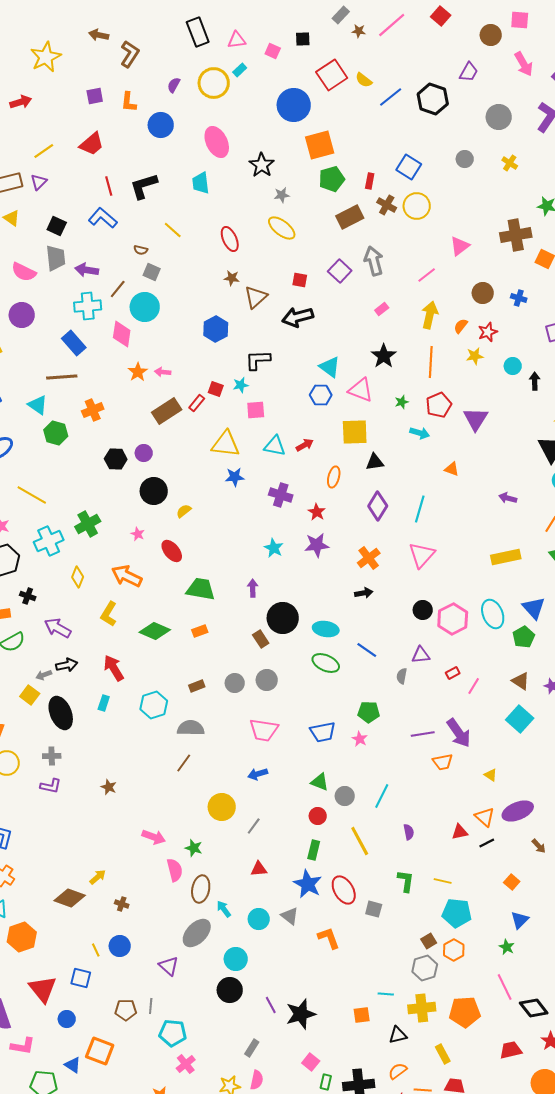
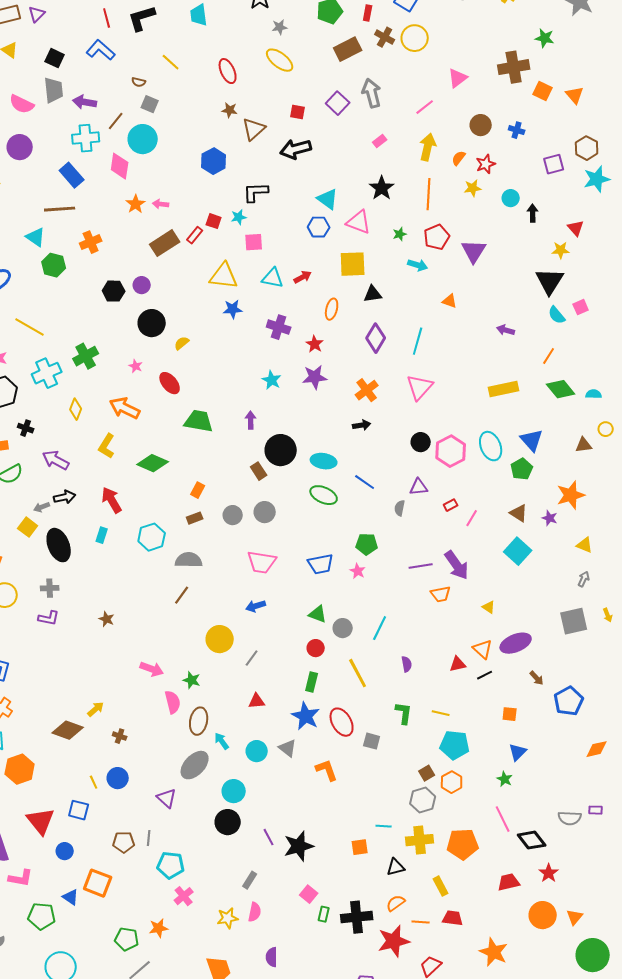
orange rectangle: (200, 631) -> (198, 490), moved, turned -42
orange square: (512, 882) -> (510, 714), turned -35

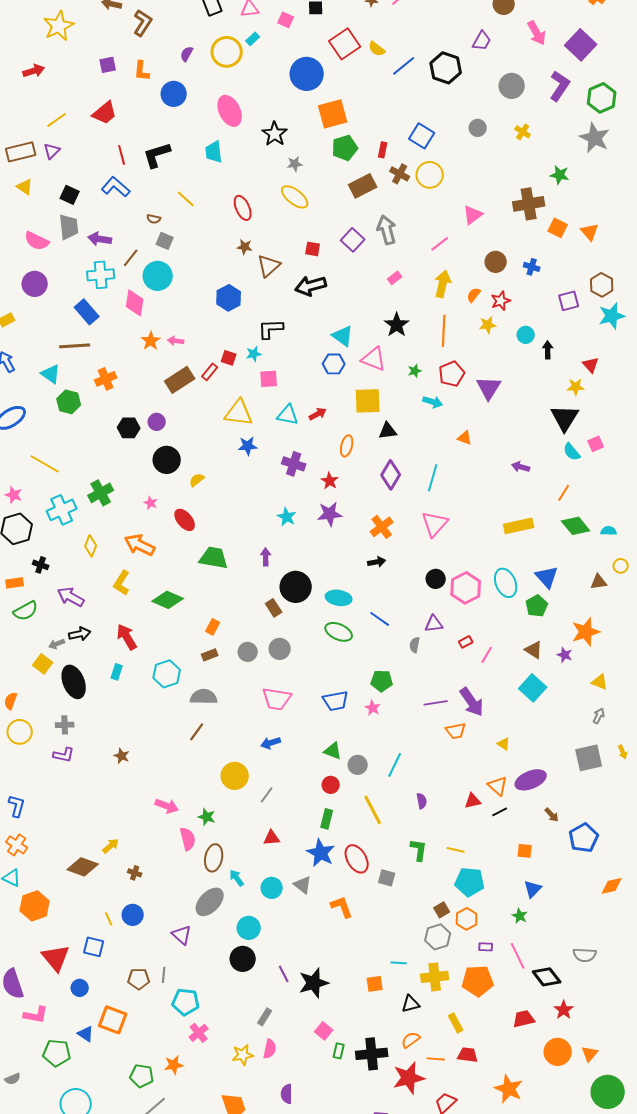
purple rectangle: (596, 810) -> (486, 947), moved

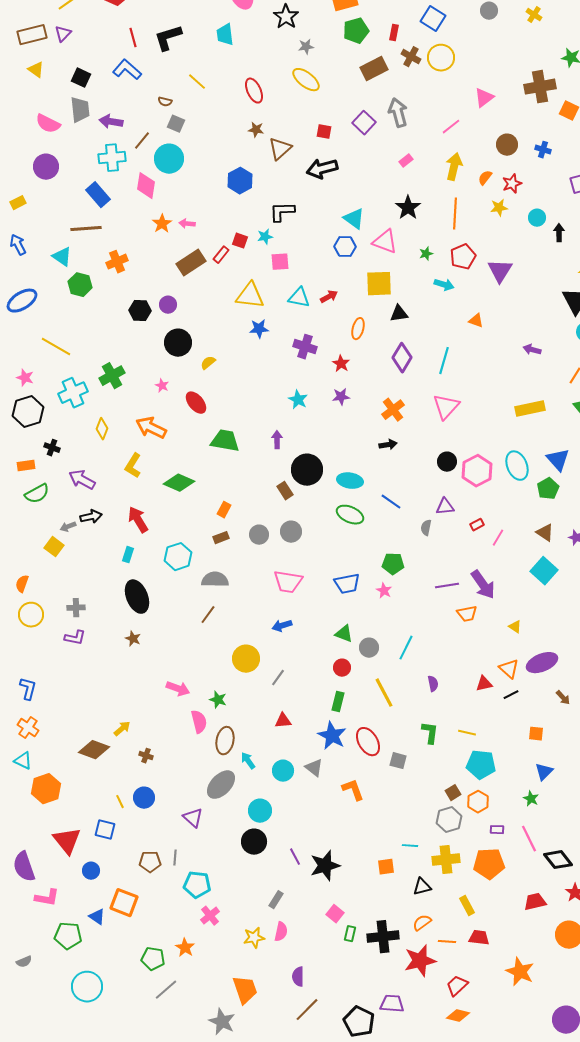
purple star: (330, 514) -> (341, 397), size x0.7
black ellipse: (74, 682) -> (137, 597), moved
orange star: (174, 1065) -> (185, 948), turned -30

